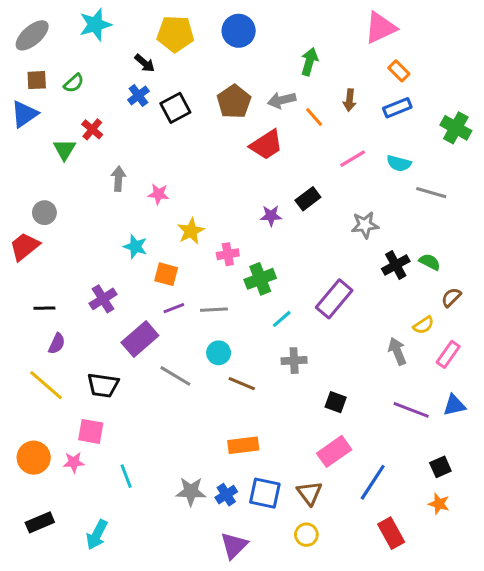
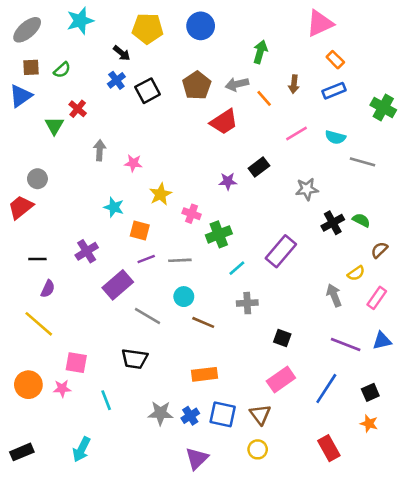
pink cross: (228, 254) -> (192, 214), turned 30
black trapezoid: (103, 385) -> (135, 359), moved
blue line: (373, 482) -> (326, 389), moved
black rectangle: (40, 522) -> (22, 452), moved

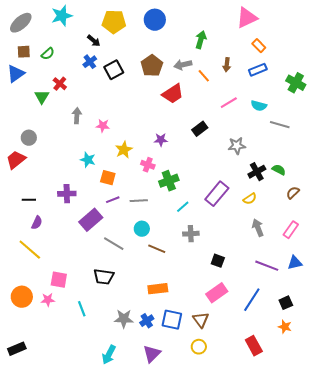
purple star: (228, 181) -> (161, 140), moved
purple cross: (87, 251) -> (67, 194), turned 30
yellow semicircle: (356, 273) -> (250, 199), moved
cyan arrow: (81, 449) -> (109, 355), moved

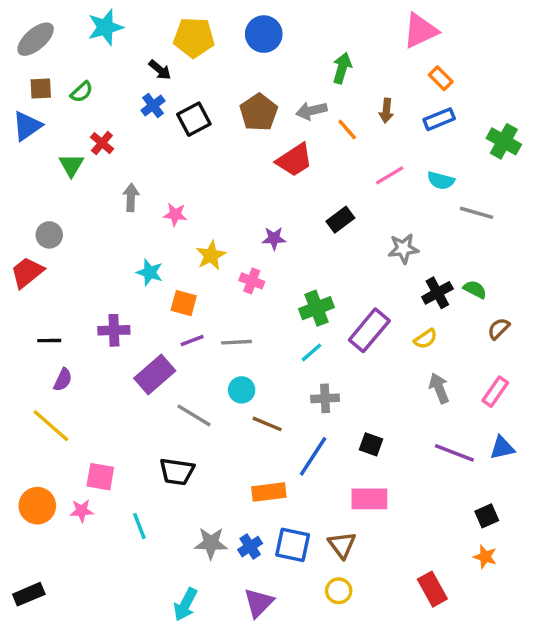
green cross: (169, 181) -> (317, 308), moved
pink rectangle: (217, 293) -> (369, 499), turned 35
blue line: (252, 300) -> (313, 456), moved

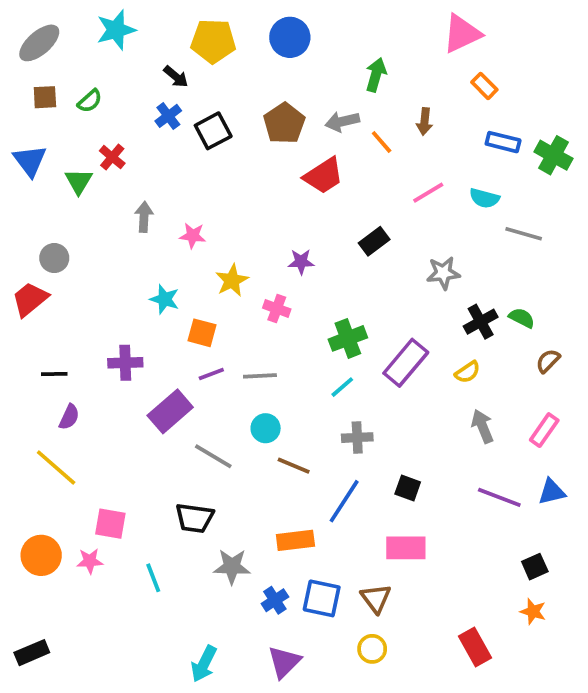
blue rectangle: (439, 119) -> (503, 142), moved, turned 36
blue triangle: (27, 126) -> (30, 161), moved, turned -32
gray star: (211, 543) -> (232, 567), moved

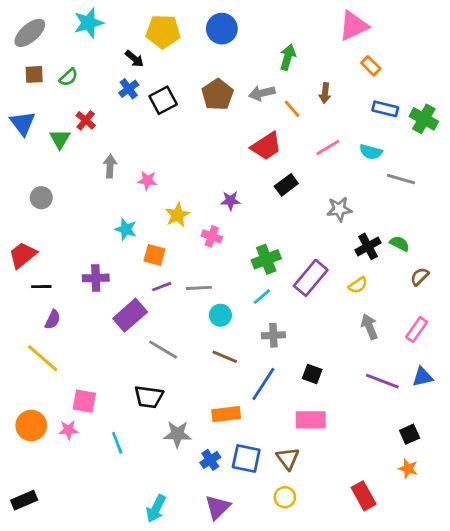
red trapezoid: (324, 176) -> (266, 146), moved
red trapezoid: (30, 299) -> (23, 255), moved
cyan circle: (266, 428) -> (220, 315), moved

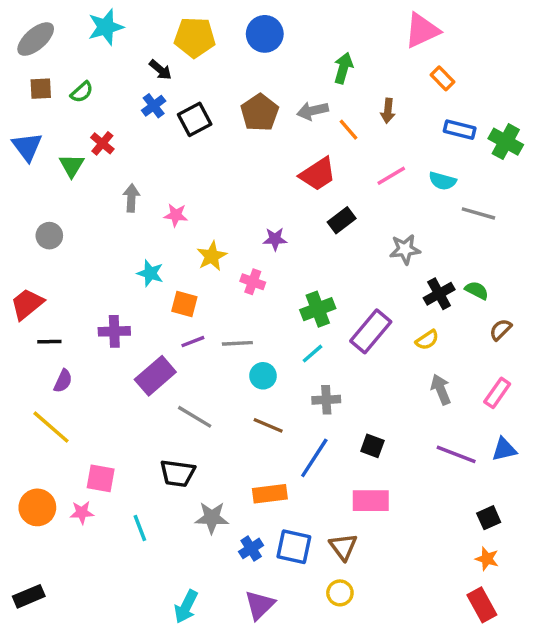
red rectangle: (364, 496) -> (482, 605), moved

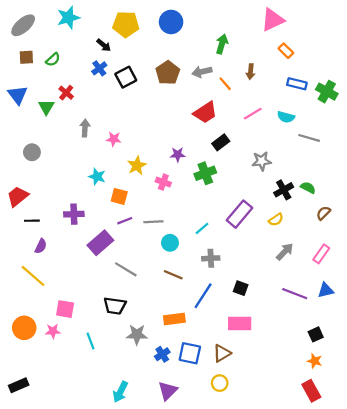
green cross: (318, 309) -> (205, 173), moved
gray arrow: (441, 389) -> (285, 252), turned 66
brown triangle: (343, 547) -> (222, 353), turned 36

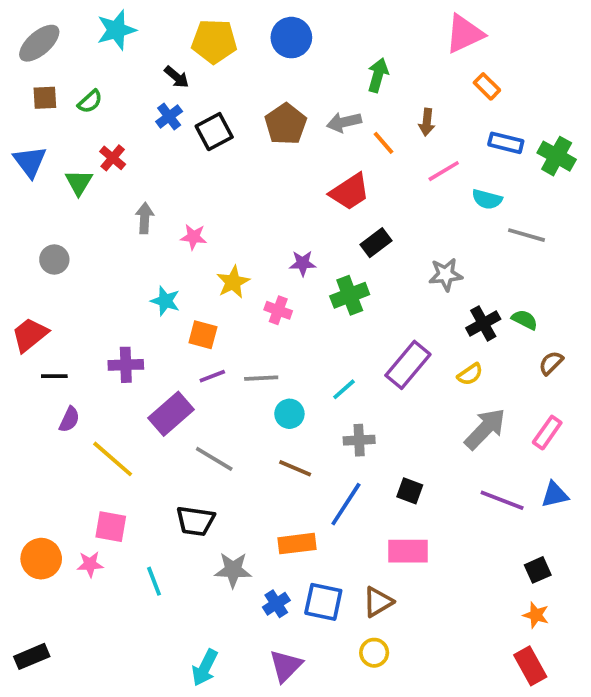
pink line: (253, 114) -> (444, 171), moved
gray arrow: (285, 252) -> (485, 429), size x1.4
yellow line: (33, 276) -> (113, 459), moved

